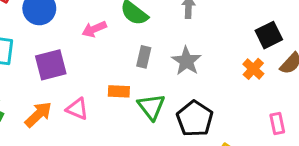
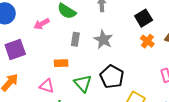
black square: (269, 35) -> (144, 18), moved
green triangle: (151, 107) -> (83, 83), moved
pink triangle: (77, 109) -> (47, 86), moved

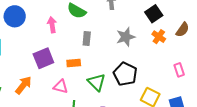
pink arrow: (42, 24) -> (52, 25), turned 112
gray star: (103, 40) -> (126, 37), moved, turned 30
purple square: (15, 50) -> (43, 58), moved

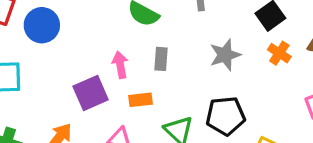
pink arrow: (52, 25) -> (120, 65), moved
black pentagon: (125, 74) -> (226, 116), turned -30

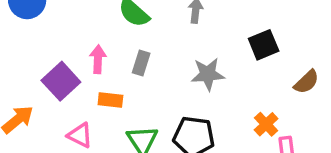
orange cross: (279, 53) -> (266, 124), moved
purple square: (91, 93) -> (61, 81), turned -32

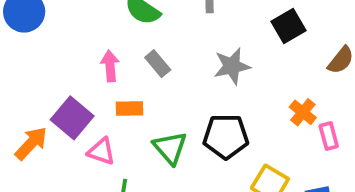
gray rectangle: (141, 63) -> (158, 64), turned -50
purple square: (61, 81) -> (72, 118), moved

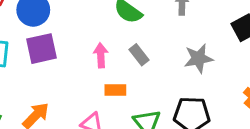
purple square: (72, 118) -> (42, 49), moved, turned 36

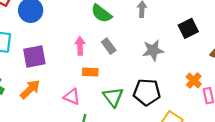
purple square: (42, 49) -> (34, 57), moved

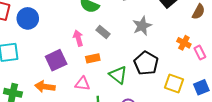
purple square: (34, 57) -> (56, 60), moved
orange arrow: (30, 89) -> (45, 87), turned -114
black pentagon: (147, 92) -> (146, 63), turned -30

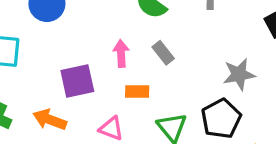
gray star: (142, 26) -> (239, 74), moved

